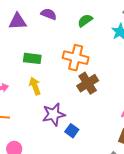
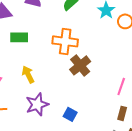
green rectangle: (32, 58) -> (19, 37), moved
purple star: (54, 114) -> (37, 104), moved

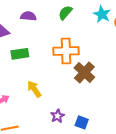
purple star: (37, 104) -> (57, 116), moved, size x0.6

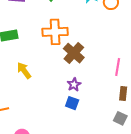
purple star: (57, 116) -> (74, 84), moved

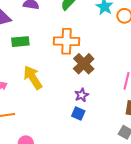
yellow arrow: (24, 71) -> (33, 78), size x1.4

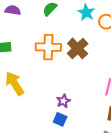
brown cross: (84, 64) -> (78, 48), moved

